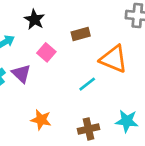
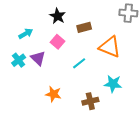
black star: (34, 19) -> (58, 16), moved
cyan line: (87, 84) -> (79, 63), moved
cyan star: (127, 121) -> (113, 84), moved

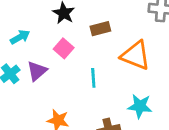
purple triangle: (38, 58) -> (37, 71), turned 35
cyan line: (79, 63) -> (93, 78), turned -56

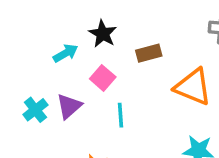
cyan arrow: (20, 37) -> (66, 53), moved
cyan line: (93, 78) -> (120, 115), moved

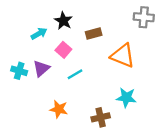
cyan cross: (35, 110) -> (19, 71), turned -35
cyan line: (120, 115) -> (75, 74), turned 63

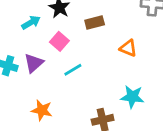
orange triangle: (123, 56) -> (128, 48), size x0.6
orange star: (59, 109) -> (42, 110), moved

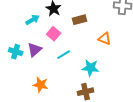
cyan star: (132, 97) -> (91, 68), moved

